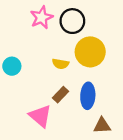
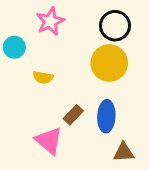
black circle: (72, 21) -> (115, 26), moved
yellow semicircle: (61, 64) -> (43, 77), moved
cyan circle: (12, 66) -> (14, 47), moved

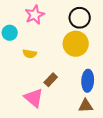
blue ellipse: (106, 116) -> (88, 81), moved

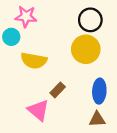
pink star: (35, 15) -> (26, 17), moved, turned 30
yellow semicircle: (30, 54) -> (34, 61), size x1.6

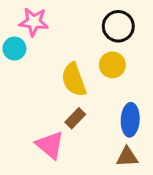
yellow circle: (86, 49) -> (112, 65), size x0.7
yellow semicircle: (34, 61) -> (74, 80), moved, turned 60

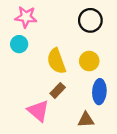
cyan circle: (14, 49) -> (19, 44), moved
yellow circle: (112, 65) -> (89, 61), moved
brown triangle: (127, 157) -> (86, 120), moved

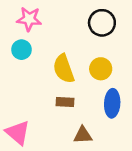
brown rectangle: (58, 90) -> (65, 102), turned 49
pink triangle: (38, 111) -> (18, 133), moved
brown triangle: (86, 120) -> (83, 135), moved

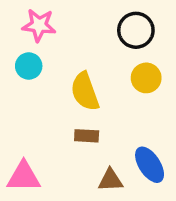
yellow circle: (101, 69) -> (146, 78), moved
blue ellipse: (112, 103) -> (150, 165), moved, turned -36
pink triangle: (18, 133) -> (24, 177), turned -40

